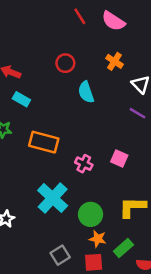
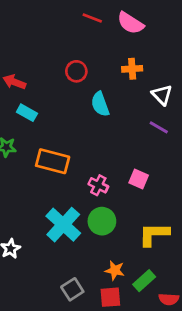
red line: (80, 16) -> (92, 18), turned -36
orange cross: (114, 61) -> (132, 69), turned -36
green circle: (90, 214) -> (102, 221), moved

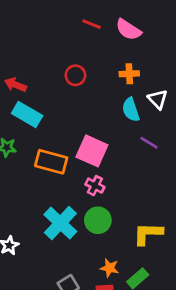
cyan semicircle: (100, 104) -> (131, 110), moved
cyan rectangle: (27, 113) -> (27, 114), size x1.5
purple line: (159, 127) -> (149, 143), moved
pink square: (139, 179) -> (92, 151), moved, size x1.6

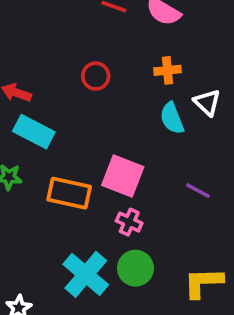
purple line: (149, 143) -> (198, 191), moved

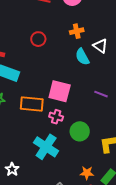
pink cross: (129, 222) -> (56, 117), moved
green circle: (135, 268) -> (80, 131), moved

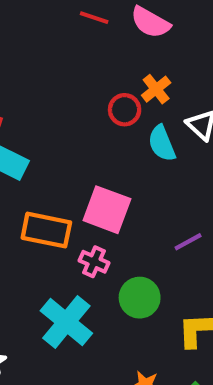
orange cross: (77, 31) -> (156, 89), turned -32
red circle: (38, 39) -> (125, 110), moved
purple line: (101, 94) -> (188, 242), moved, turned -56

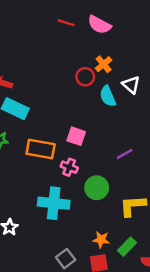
pink square: (107, 210) -> (76, 136), size x0.7
cyan cross: (66, 322) -> (54, 203), turned -32

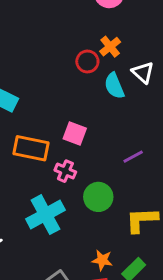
cyan cross: (54, 203) -> (45, 215), turned -36

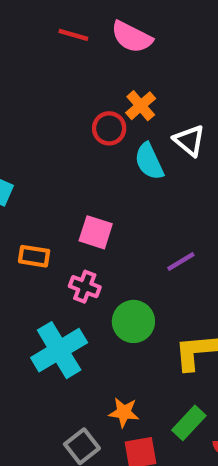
orange rectangle: (31, 148) -> (34, 256), size x0.6
orange star: (102, 260) -> (124, 412), moved

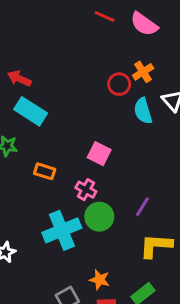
orange rectangle: (34, 256) -> (45, 171), moved
purple line: (181, 262) -> (142, 207), moved, turned -36
green circle: (133, 321) -> (99, 217), moved

